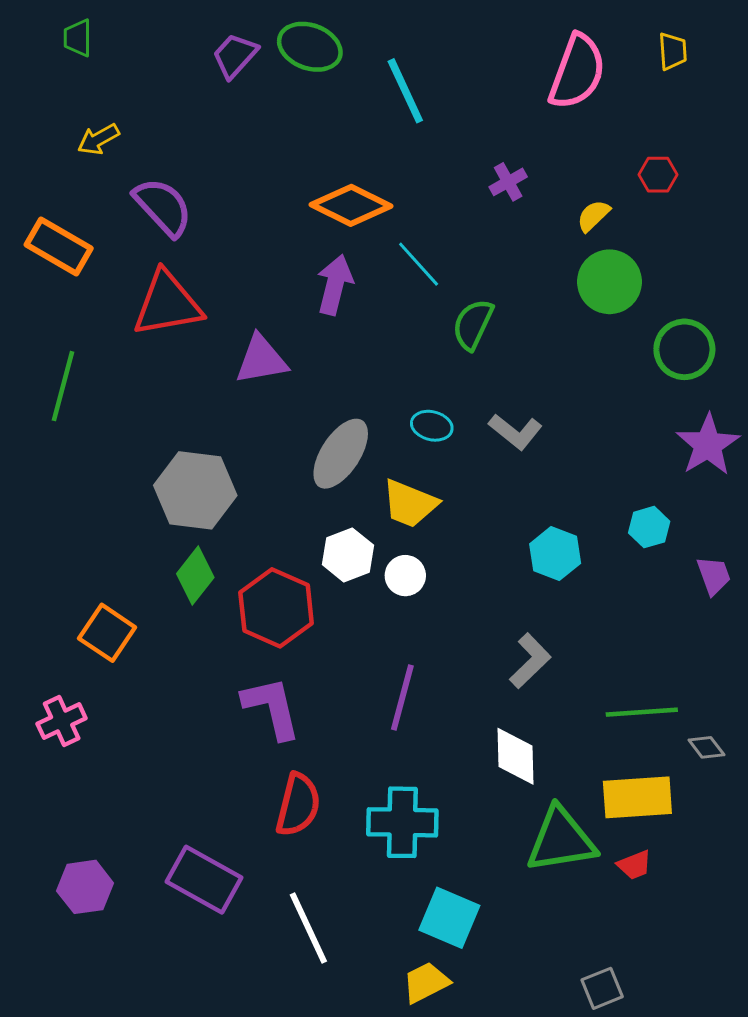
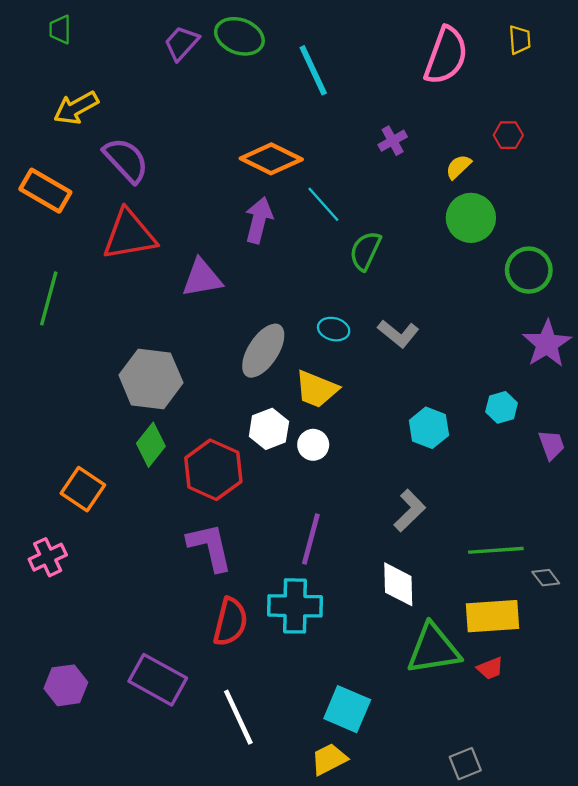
yellow arrow: (98, 139) -> (76, 108), size x1.4
cyan cross: (402, 822) -> (295, 606), moved

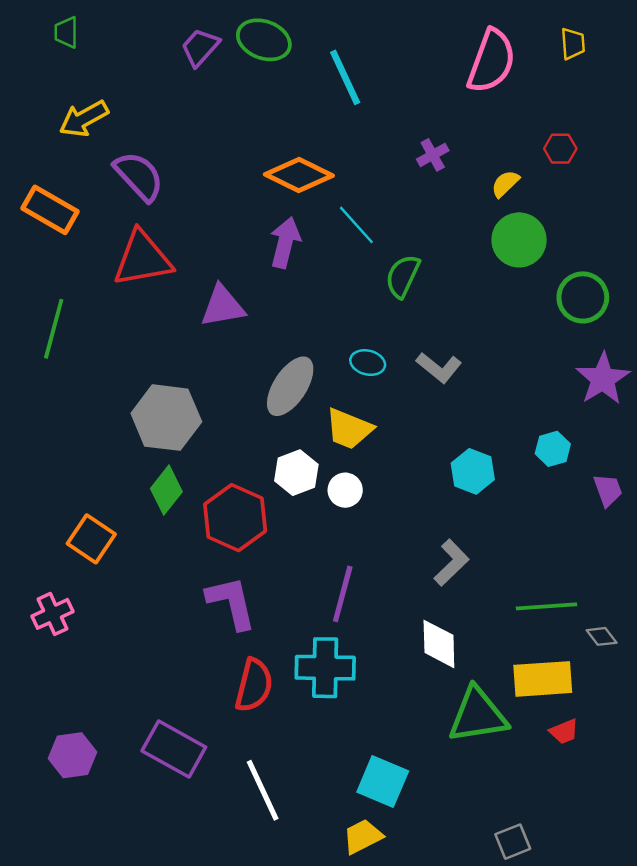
red trapezoid: (490, 668) -> (564, 731), moved

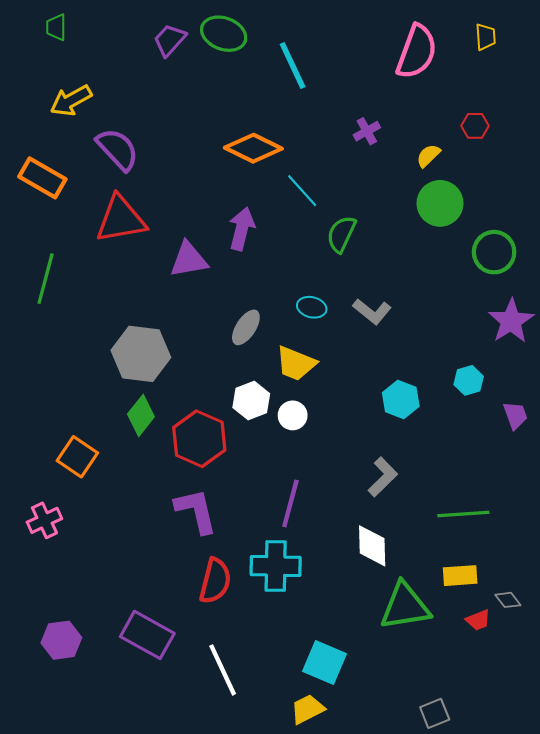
purple arrow: (285, 242) -> (242, 229), moved
gray ellipse: (290, 386) -> (246, 327), size x0.7
gray diamond: (602, 636) -> (508, 600), moved
yellow rectangle: (543, 679) -> (460, 576), size x0.7

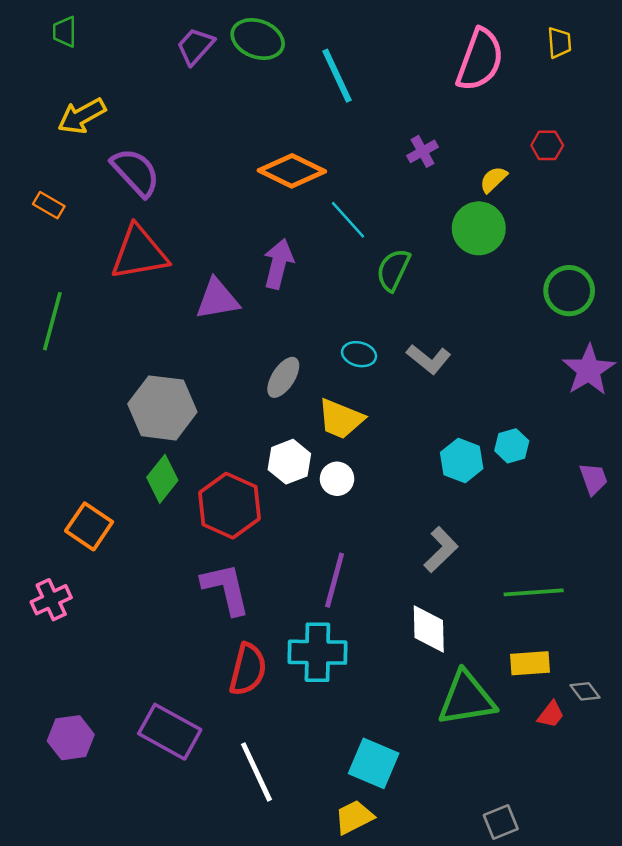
orange rectangle: (42, 178) -> (49, 205), size x0.6
green circle: (440, 203) -> (479, 228), moved
cyan hexagon: (469, 380) -> (512, 446), moved
red trapezoid: (478, 620) -> (551, 715), turned -30

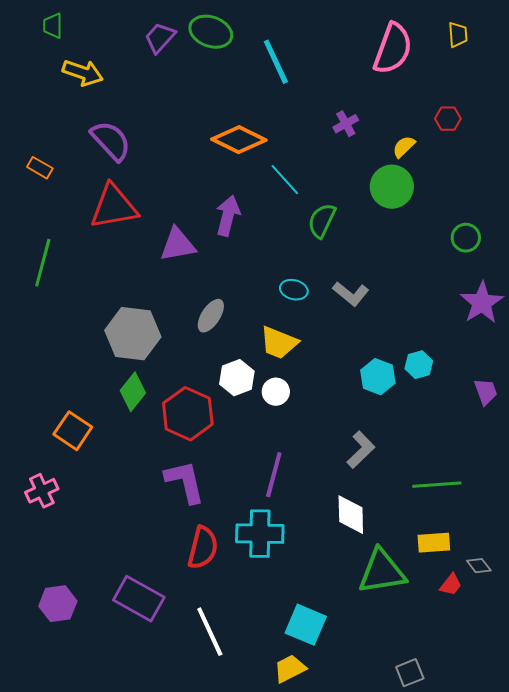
yellow arrow: (82, 116) -> (83, 73), moved, turned -132
green circle: (569, 291) -> (466, 238), size x0.7
gray ellipse: (283, 377) -> (211, 316), moved

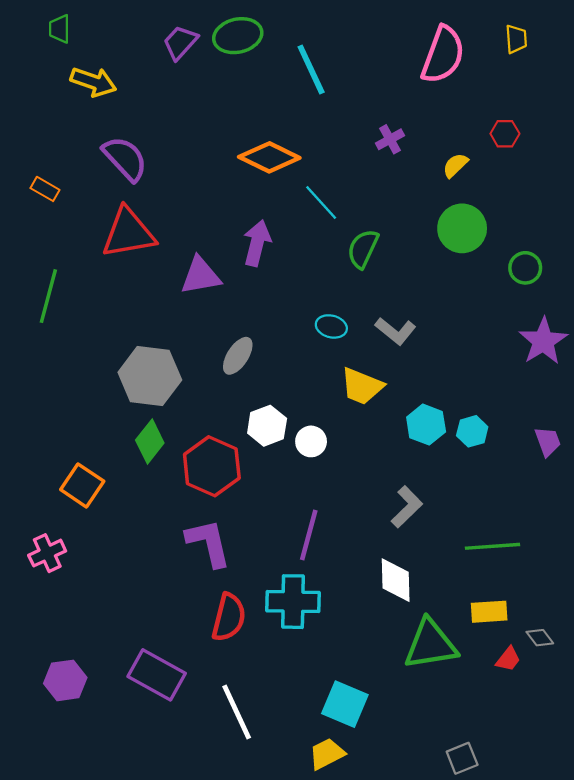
green ellipse: (211, 32) -> (238, 36), turned -33
green circle: (392, 187) -> (462, 228), moved
yellow trapezoid: (279, 343) -> (362, 386), moved
cyan hexagon: (419, 365) -> (472, 431), moved

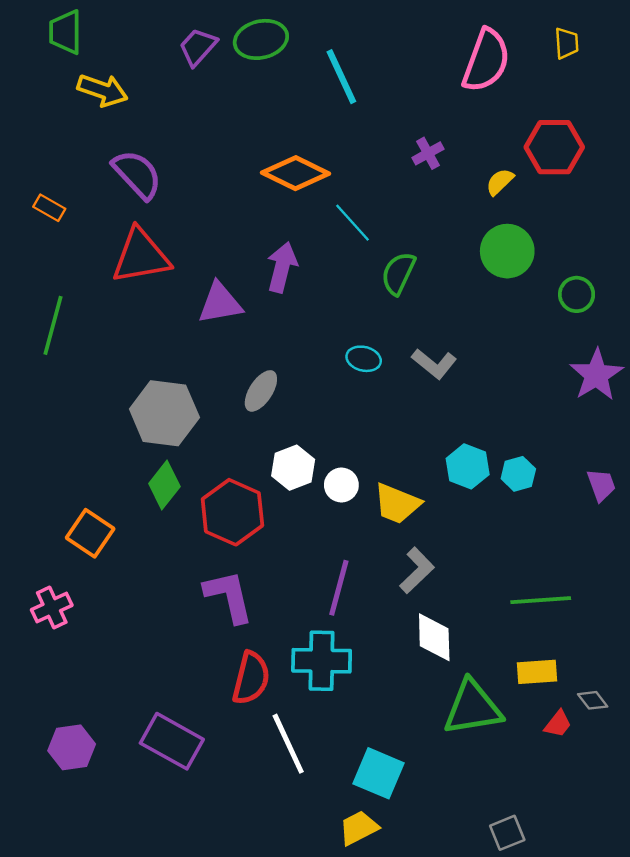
green trapezoid: (60, 29) -> (65, 32), size x1.4
red hexagon: (505, 134) -> (554, 147), size x1.8
yellow trapezoid: (362, 386) -> (397, 504), moved
gray L-shape: (407, 507) -> (417, 570), moved
white line: (237, 712) -> (288, 744), moved

